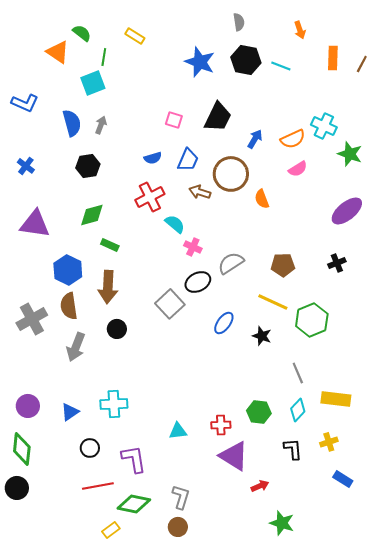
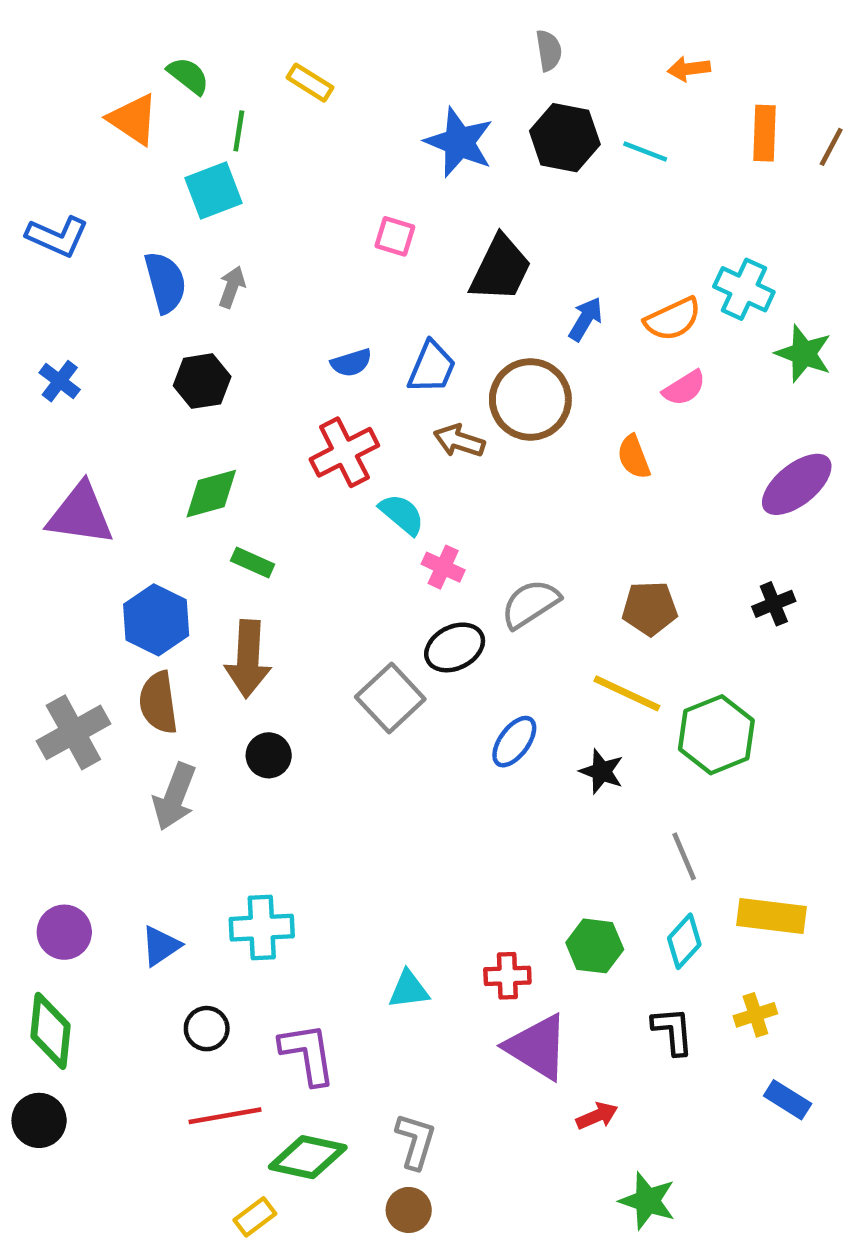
orange arrow: (300, 30) -> (689, 69), turned 102
pink square: (174, 120) -> (395, 236), moved
orange semicircle: (262, 199) -> (634, 457), moved

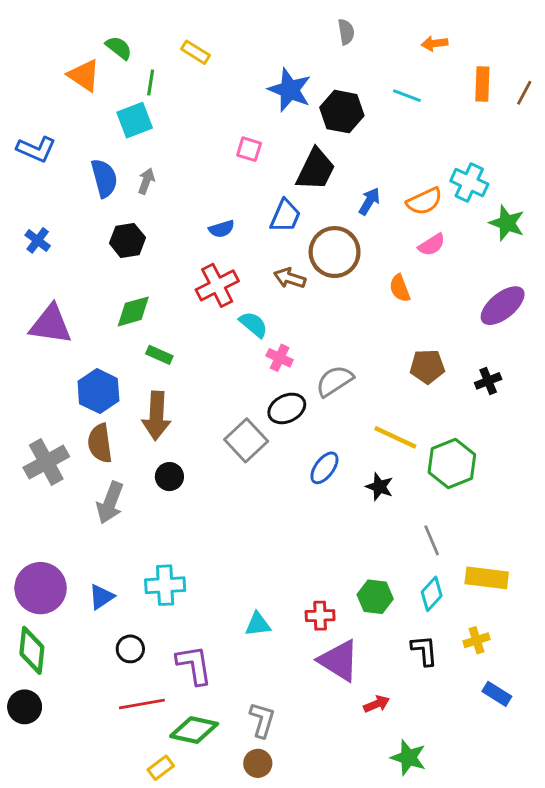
black hexagon: (565, 138) -> (342, 112), moved
blue trapezoid: (432, 367) -> (285, 216), moved
brown pentagon: (650, 608) -> (427, 366), moved
purple circle: (64, 932) -> (41, 588), size x1.5

